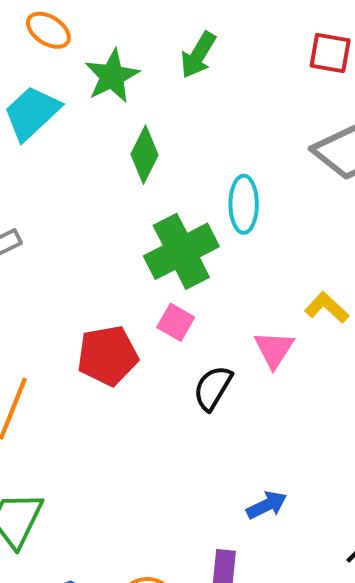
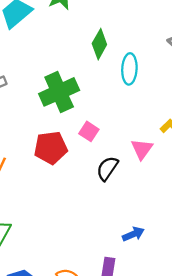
green diamond: (144, 155) -> (99, 44), moved
green cross: (181, 251) -> (59, 92), moved

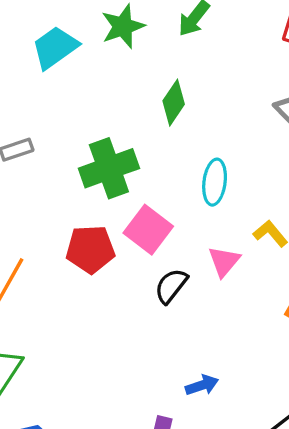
cyan ellipse: (129, 69) -> (215, 182), moved
pink square: (89, 131) -> (148, 230), size x1.6

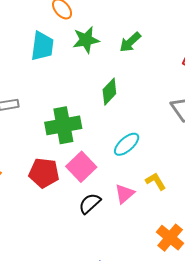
cyan trapezoid: (55, 47) -> (42, 46), turned 124
cyan ellipse: (215, 182) -> (127, 144), turned 32

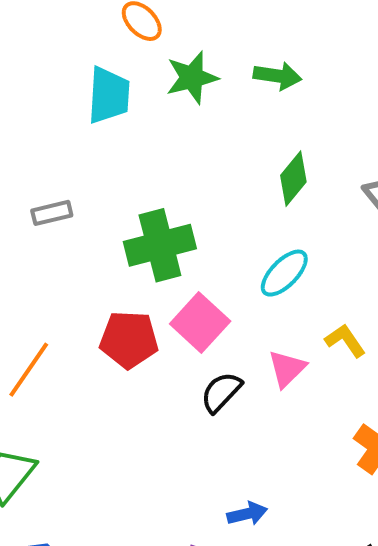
green arrow: (130, 42) -> (277, 76), turned -125
green diamond: (109, 92) -> (293, 179), moved

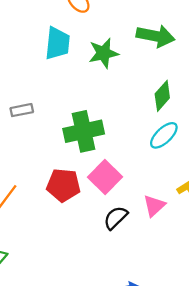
green arrow: (277, 76) -> (156, 36), size x1.4
green star: (192, 78) -> (103, 53), moved
cyan ellipse: (284, 273) -> (164, 135), moved

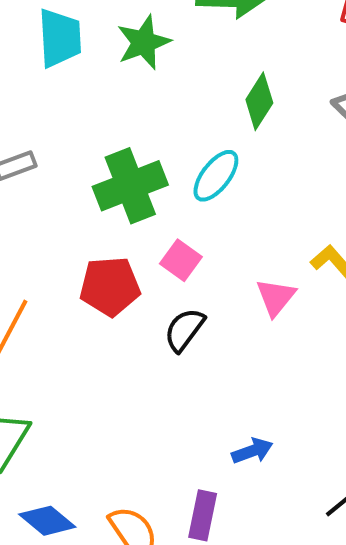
cyan ellipse: (164, 135) -> (216, 176), moved
pink square: (105, 177) -> (181, 260), size x0.7
black semicircle: (116, 218) -> (184, 330), moved

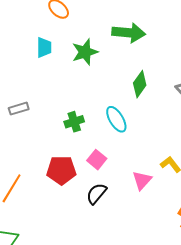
cyan trapezoid: (60, 38) -> (44, 47), size x0.7
cyan ellipse: (216, 176) -> (116, 119), turned -72
green cross: (130, 186) -> (74, 122), size x0.6

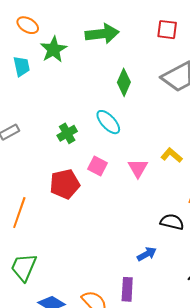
green star: (85, 52) -> (53, 49), moved
pink triangle: (142, 180) -> (138, 168), moved
black semicircle: (96, 194) -> (172, 222), moved, turned 75

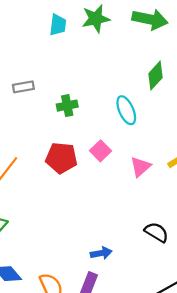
green cross: (67, 133) -> (67, 106), moved
blue arrow: (147, 254) -> (101, 253), moved

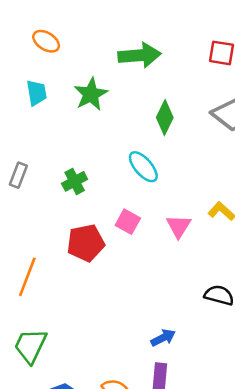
green star: (96, 19) -> (91, 94), moved
gray rectangle: (23, 87) -> (18, 175), turned -42

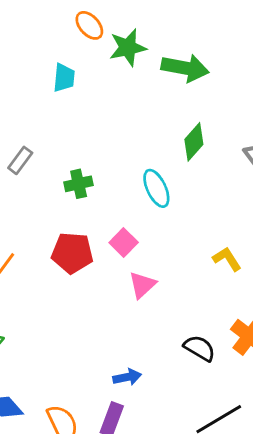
green star: (91, 94) -> (128, 48), moved
pink triangle: (179, 226) -> (142, 285), moved

